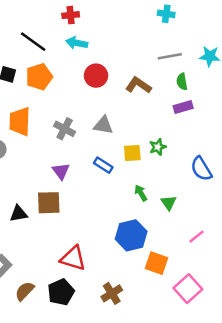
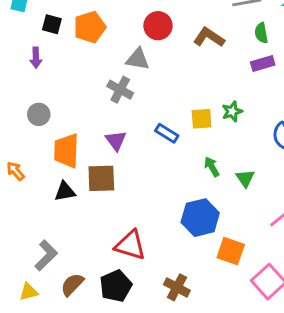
orange trapezoid: (20, 122) -> (66, 151), moved
gray triangle: (103, 125) -> (138, 59), moved
brown cross: (112, 293) -> (177, 287), turned -30

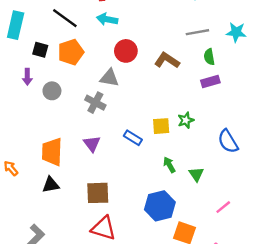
gray circle: (39, 114) -> (52, 91), moved
brown square: (101, 178) -> (98, 193), moved

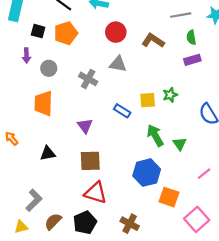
gray triangle: (109, 78) -> (118, 64), moved
purple triangle: (92, 144) -> (85, 126), moved
orange trapezoid: (52, 152) -> (43, 103), moved
green arrow: (169, 165) -> (155, 135), size x1.5

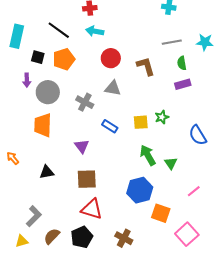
brown L-shape: (153, 41) -> (146, 66), turned 40
gray circle: (49, 68) -> (48, 92), size x1.5
blue rectangle: (122, 111) -> (110, 126), moved

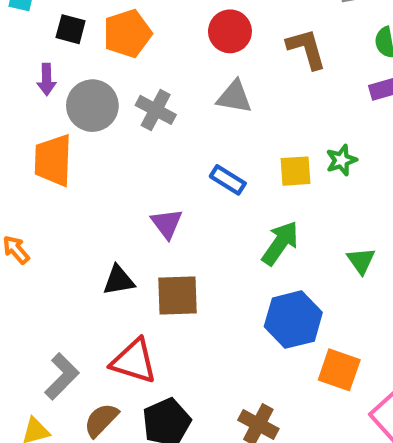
gray cross: (85, 102) -> (156, 110), moved
orange trapezoid: (43, 125) -> (53, 160), moved
green arrow: (148, 155) -> (280, 243), moved, turned 65
black triangle: (47, 172) -> (119, 280), moved
red triangle: (92, 209) -> (134, 361), moved

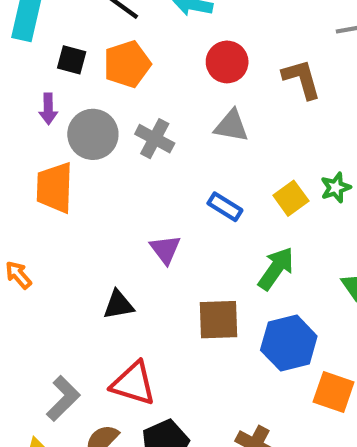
yellow square: (295, 171) -> (291, 198), turned -32
brown square: (178, 296) -> (219, 320), moved

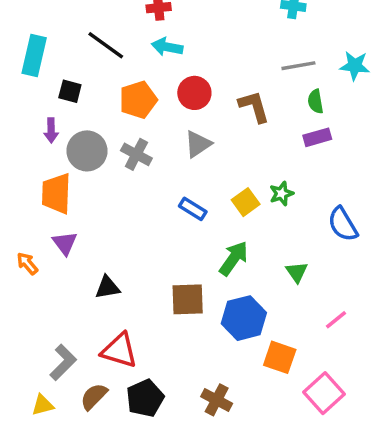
orange pentagon: (127, 64) -> (138, 100), moved
gray triangle: (231, 126) -> (198, 144), turned -44
purple triangle: (165, 249) -> (65, 243), moved

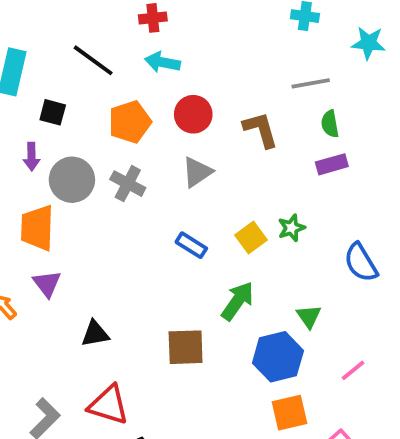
cyan star: (355, 66) -> (368, 43), moved
blue hexagon: (244, 318) -> (278, 357), moved
orange square: (280, 357) -> (290, 413), turned -32

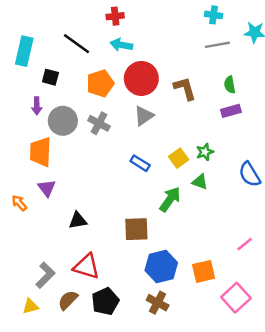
gray line: (311, 83) -> (217, 45), moved
red circle: (193, 114) -> (141, 78), size x1.4
green triangle: (309, 316) -> (200, 182), moved, turned -35
blue hexagon: (278, 357) -> (161, 266), moved

